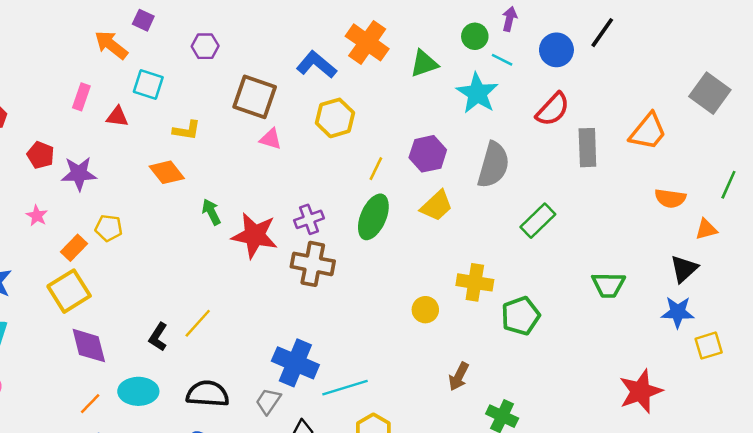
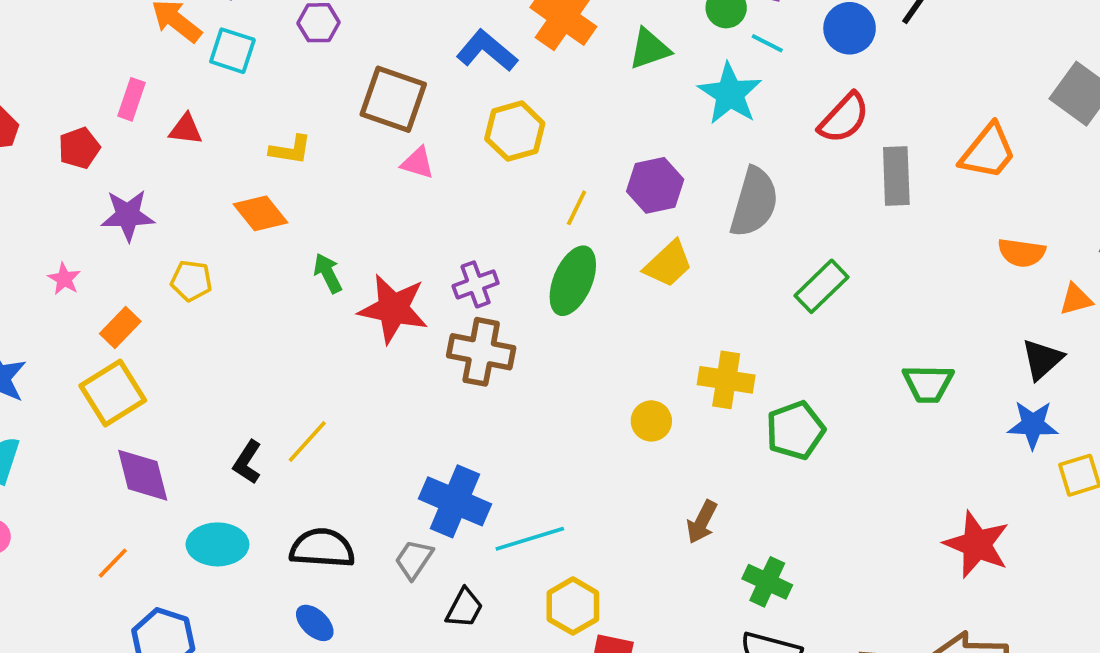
cyan square: (148, 85) -> (232, 51), moved
red pentagon: (41, 155) -> (79, 148), moved, turned 30
yellow pentagon: (109, 228) -> (191, 281), moved
red star: (641, 391) -> (977, 544), turned -30
orange line: (90, 404) -> (113, 563), moved

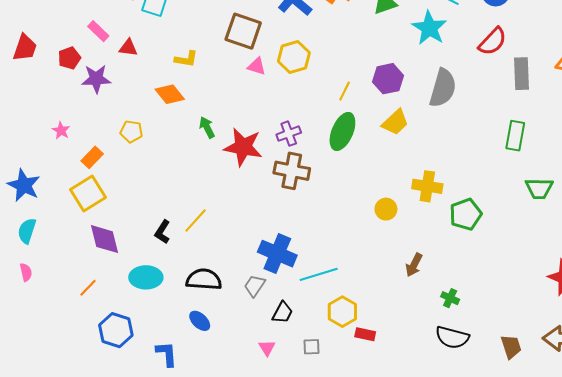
pink rectangle: (131, 99) -> (98, 31), turned -65
yellow hexagon: (515, 131) -> (294, 57), moved
purple star: (128, 215) -> (96, 79), moved
green rectangle: (822, 286) -> (515, 136), moved, turned -36
green cross: (767, 582) -> (450, 298), size x0.7

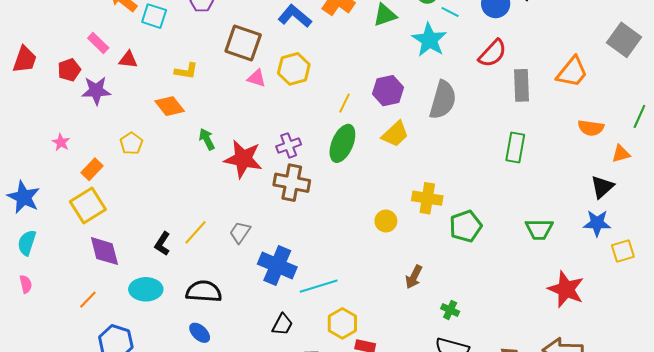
yellow pentagon: (131, 131) -> (131, 143), turned 30
green trapezoid: (539, 188) -> (539, 229), moved
gray trapezoid: (255, 286) -> (240, 232), moved

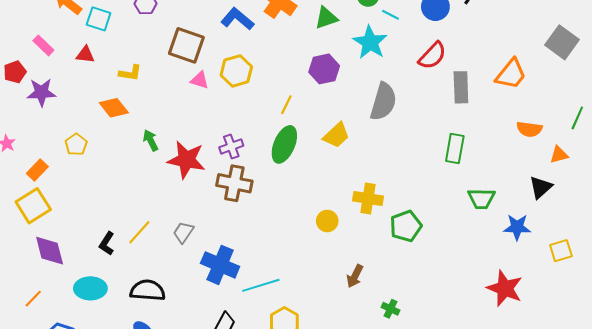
red triangle: (128, 60) -> (85, 55), moved
purple hexagon: (388, 91) -> (324, 69), moved
blue star: (597, 223) -> (517, 227), moved
green trapezoid: (539, 229) -> (481, 199), moved

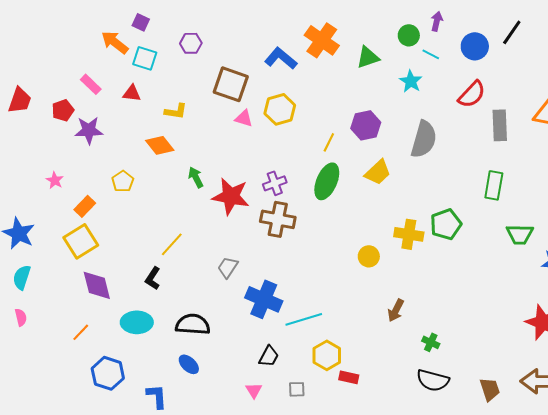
cyan star: (370, 42) -> (411, 81), size x0.7
purple hexagon: (324, 69) -> (366, 125), moved
green pentagon: (406, 226) -> (446, 224), moved
yellow line: (139, 232) -> (172, 244), moved

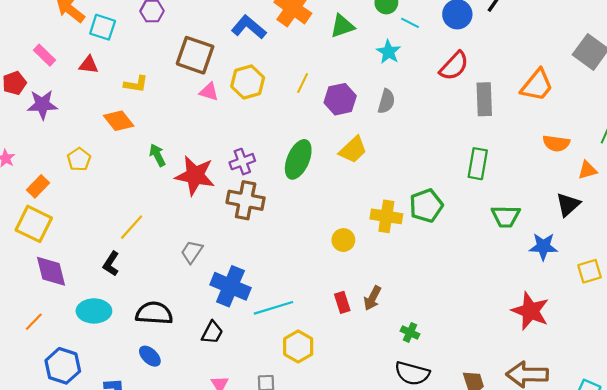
gray semicircle: (424, 139) -> (386, 101), moved, size x0.6
yellow line: (329, 142) -> (303, 83), moved
yellow square: (81, 241) -> (34, 224), turned -32
black trapezoid: (269, 356) -> (212, 332), moved
red rectangle: (349, 377) -> (342, 302), moved, turned 60

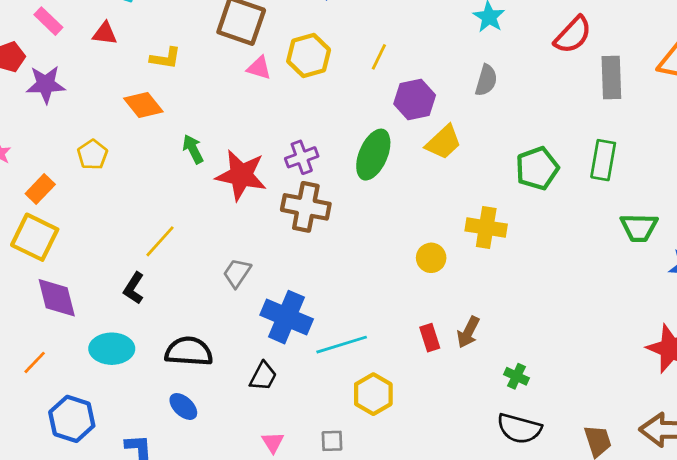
purple hexagon: (340, 99) -> (415, 100), moved
green pentagon: (426, 206) -> (537, 168), moved

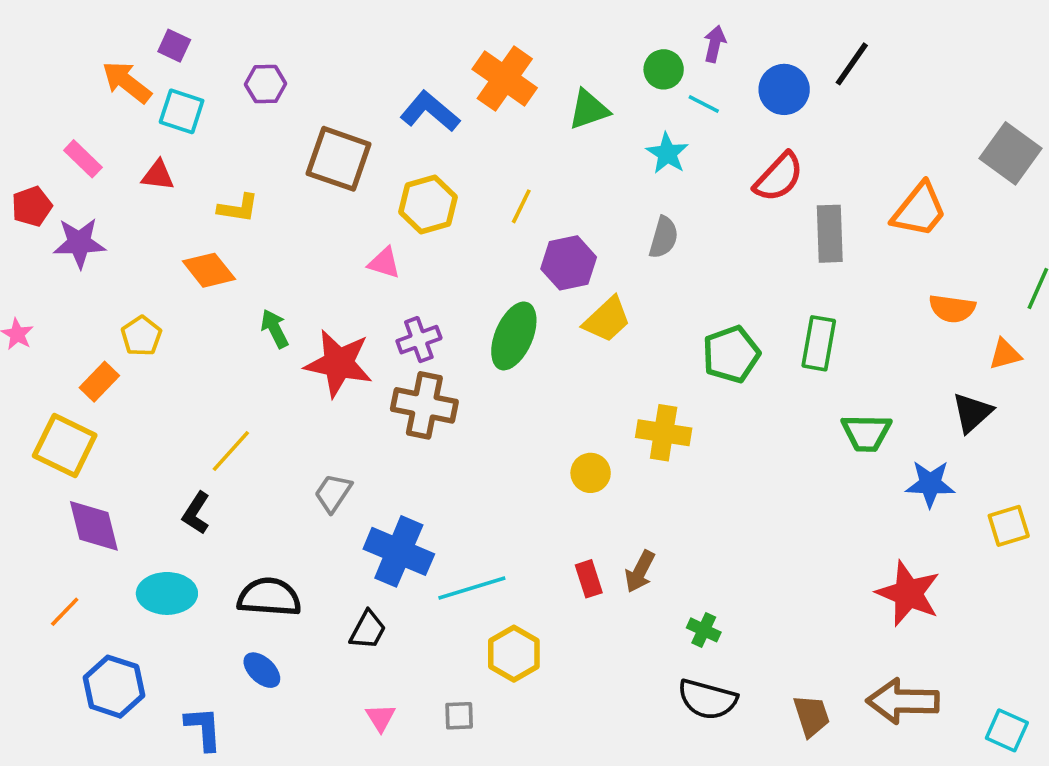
pink triangle: (259, 68) -> (384, 263), moved
orange rectangle: (40, 189) -> (99, 382), moved

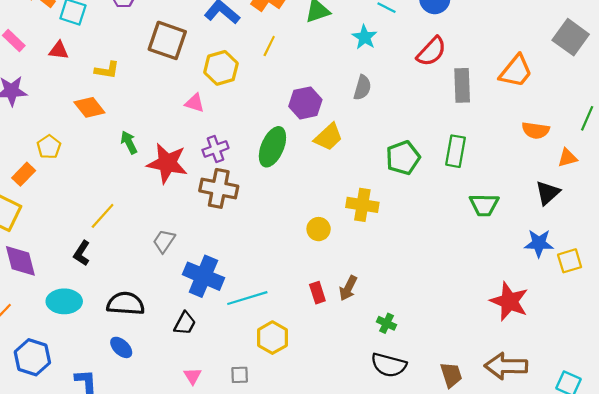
yellow line: (521, 206) -> (269, 46), moved
blue star: (930, 484) -> (539, 243), moved

